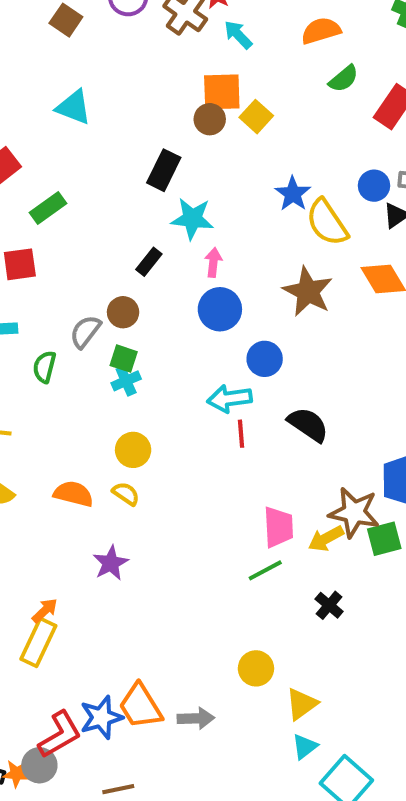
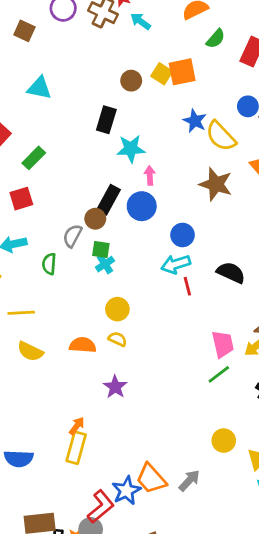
orange square: (222, 92) -> (182, 72), moved
black rectangle: (149, 262) -> (108, 200), moved, size x1.5
blue circle: (220, 309) -> (142, 206), moved
blue circle: (265, 359) -> (183, 235), moved
gray arrow: (196, 718) -> (189, 481), turned -35

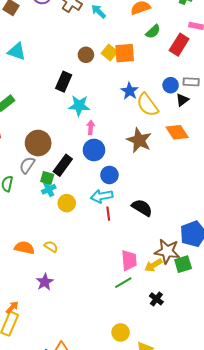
black rectangle: (108, 200) -> (63, 165), moved
blue circle: (142, 206) -> (94, 150), moved
brown circle: (95, 219) -> (38, 143), moved, size x1.6
yellow circle: (117, 309) -> (67, 203), moved

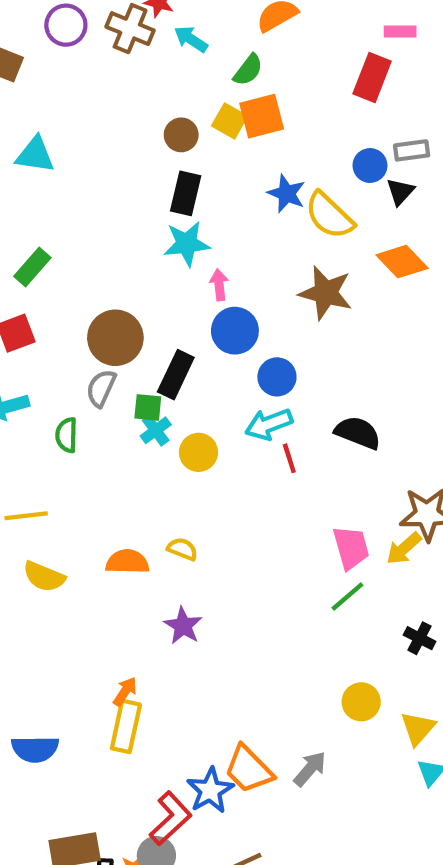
green semicircle: (153, 32) -> (248, 70), moved
black rectangle: (64, 82) -> (186, 193), moved
black cross: (156, 299) -> (420, 638), moved

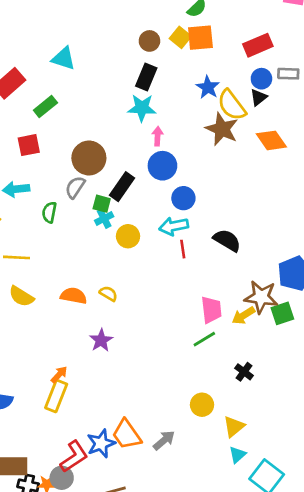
red rectangle: (372, 77) -> (258, 45), moved, turned 36
cyan triangle: (35, 155) -> (63, 59), moved
black triangle: (400, 192) -> (259, 97), moved
brown star: (326, 293) -> (222, 129), moved

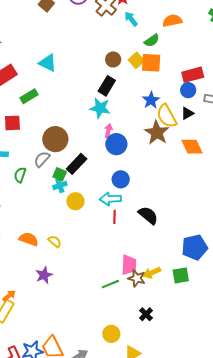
blue circle: (261, 79) -> (188, 90), moved
blue circle: (162, 166) -> (116, 144), moved
brown star: (261, 297) -> (137, 278), moved, size x0.7
green line: (204, 339) -> (110, 284), moved

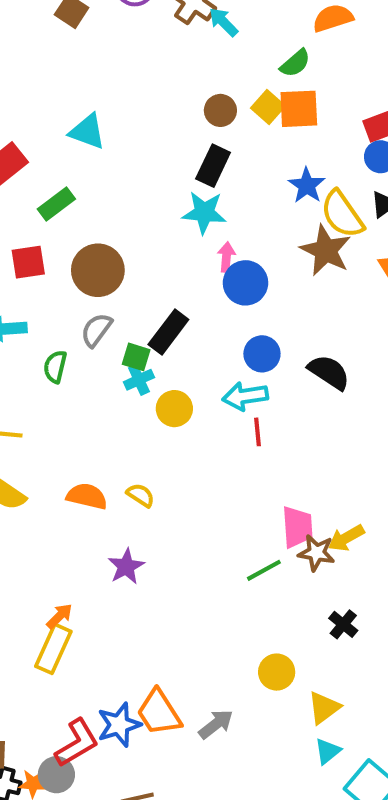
cyan arrow: (131, 19) -> (223, 22), moved
brown circle: (55, 139) -> (98, 270), moved
black semicircle: (148, 215) -> (329, 372), moved

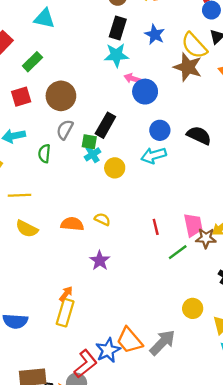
blue star: (307, 185) -> (155, 34), moved
pink arrow: (226, 257) -> (132, 78), turned -70
red line: (257, 432) -> (156, 227), moved
gray arrow: (216, 724) -> (162, 342), size x1.4

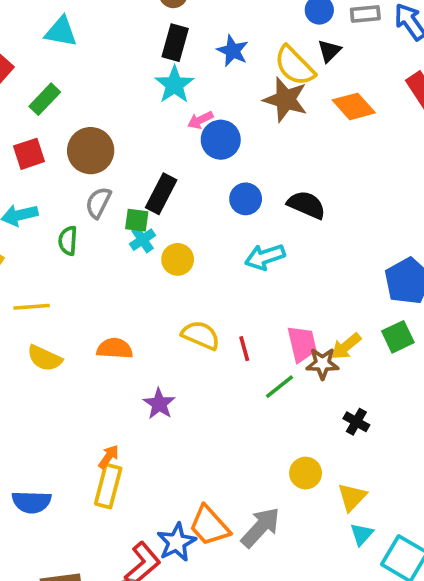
cyan star: (116, 55) -> (174, 85), turned -30
pink arrow: (132, 78) -> (200, 120), turned -42
cyan arrow: (154, 155) -> (265, 257), moved
yellow semicircle: (102, 219) -> (201, 335), moved, size x1.5

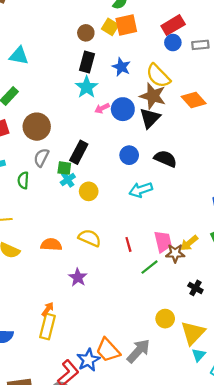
black triangle: (329, 51) -> (150, 118), moved, size x1.5
blue circle: (221, 140) -> (123, 109), moved
yellow semicircle: (201, 335) -> (90, 238), moved
yellow triangle: (352, 497) -> (193, 333), size x1.4

